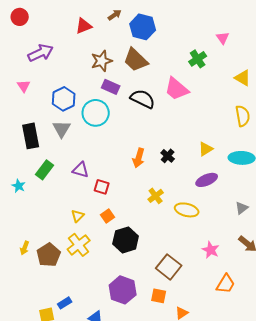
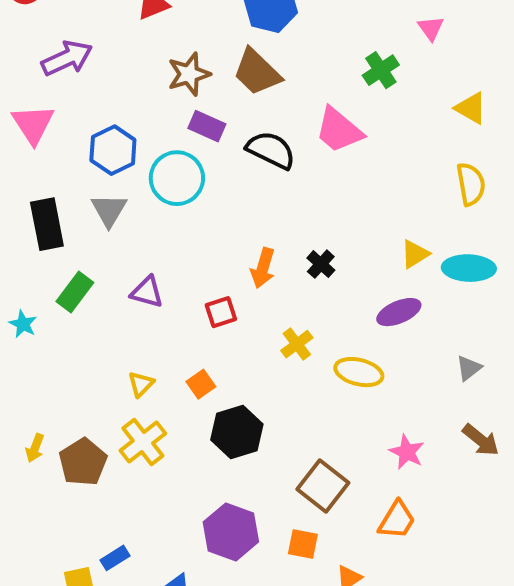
pink triangle: (24, 86) -> (33, 124), size x1.6
yellow triangle: (206, 149) -> (415, 254), moved
red square: (102, 187) -> (221, 312), moved, turned -35
orange trapezoid: (226, 284) -> (397, 520), moved

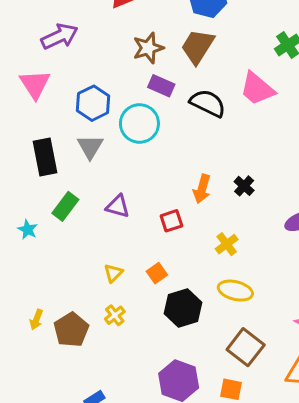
brown trapezoid: (257, 72) -> (198, 46), turned 78
yellow ellipse: (359, 372) -> (235, 291), moved
yellow cross: (143, 442) -> (115, 315), size x0.6

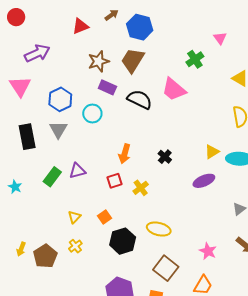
cyan circle: (139, 123) -> (92, 114), size x0.7
orange arrow: (202, 189) -> (125, 154), moved
green rectangle: (65, 206) -> (52, 177), moved
purple triangle: (118, 206) -> (77, 171), turned -30
yellow cross: (227, 244) -> (141, 188), moved

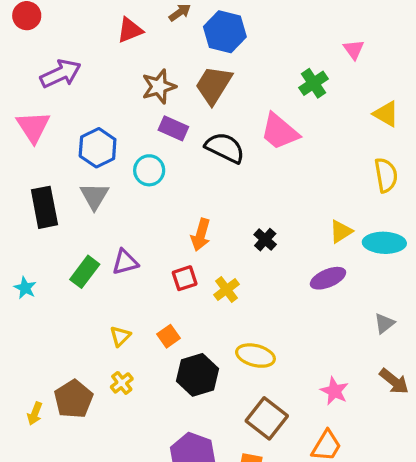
yellow arrow: (21, 249) -> (35, 414), moved

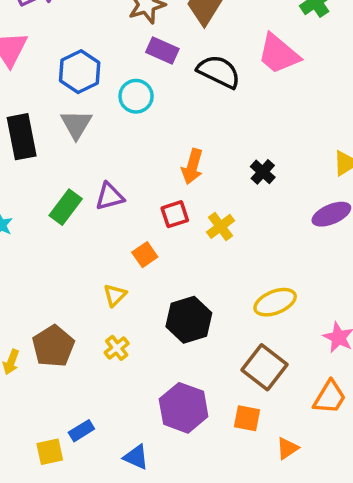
yellow triangle: (120, 336) -> (115, 295), moved
orange square: (169, 336) -> (145, 255), moved
yellow ellipse: (255, 356) -> (275, 302), moved, turned -36
yellow cross: (122, 383) -> (117, 348), moved

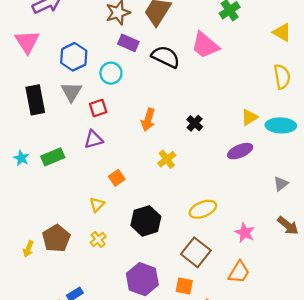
green rectangle: (66, 207) -> (53, 157), moved, turned 30
red square: (175, 214) -> (98, 108), moved

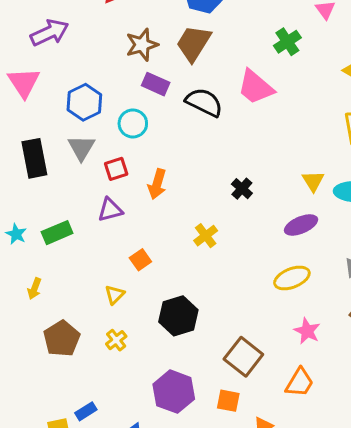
yellow triangle: (249, 117) -> (313, 181), turned -30
orange arrow: (148, 120) -> (157, 184), moved
yellow ellipse: (203, 209) -> (292, 278), moved
yellow arrow: (28, 249) -> (34, 289), moved

